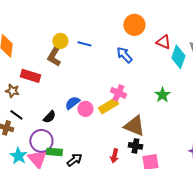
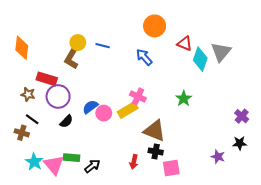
purple circle: (41, 141) -> (58, 96), moved

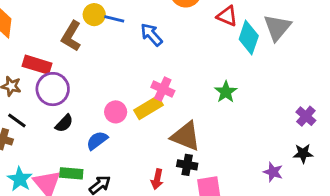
yellow circle: (78, 43) -> (94, 15), moved
blue arrow: (144, 57) -> (151, 35), moved
blue semicircle: (90, 107) -> (97, 141), moved

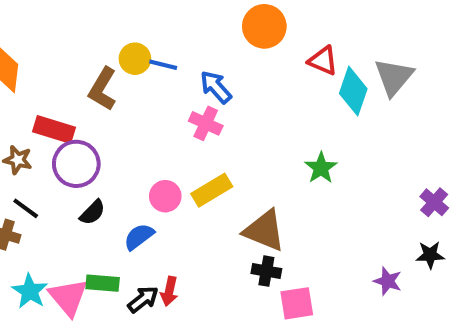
pink cross: (163, 89) -> (206, 123), moved
red arrow: (157, 179) -> (169, 291), moved

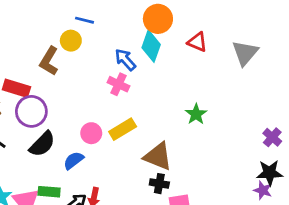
blue line: (163, 65) -> (84, 20), moved
cyan diamond: (353, 91) -> (151, 46), moved
black semicircle: (92, 212) -> (42, 144), size x1.5
black star: (430, 255) -> (270, 173), size x1.4
purple star: (388, 281) -> (263, 190), moved

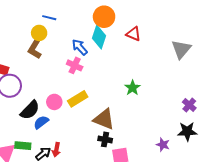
gray triangle: (245, 53) -> (181, 49), moved
brown L-shape: (49, 61) -> (35, 48), moved
black semicircle: (42, 144) -> (30, 110), moved
purple star: (263, 190) -> (163, 145), moved

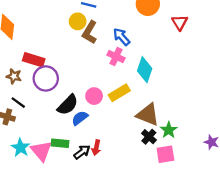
red triangle: (133, 34) -> (180, 22), turned 35
cyan diamond: (99, 37) -> (145, 70), moved
brown L-shape: (35, 48) -> (90, 32), moved
green star: (132, 88) -> (169, 130), moved
black cross: (105, 139) -> (149, 137), turned 32

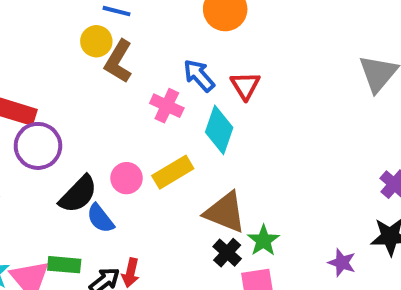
red triangle: (180, 22) -> (245, 86), moved
blue arrow: (121, 37) -> (199, 75), moved
blue semicircle: (80, 118) -> (100, 218), turned -91

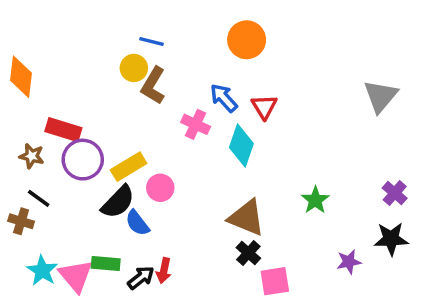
yellow rectangle: (173, 172) -> (129, 167), moved
green star: (263, 241) -> (315, 200), moved
purple star: (342, 263) -> (349, 262), turned -30

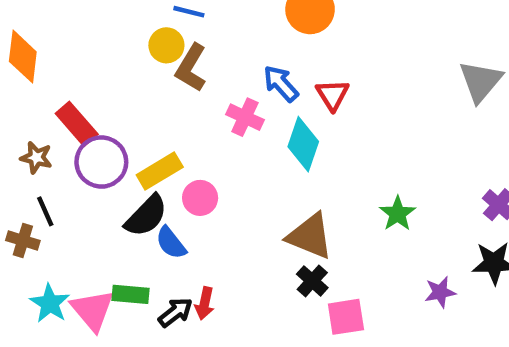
red rectangle: (63, 130) -> (77, 124), turned 32
black line: (39, 198) -> (45, 211), turned 30

